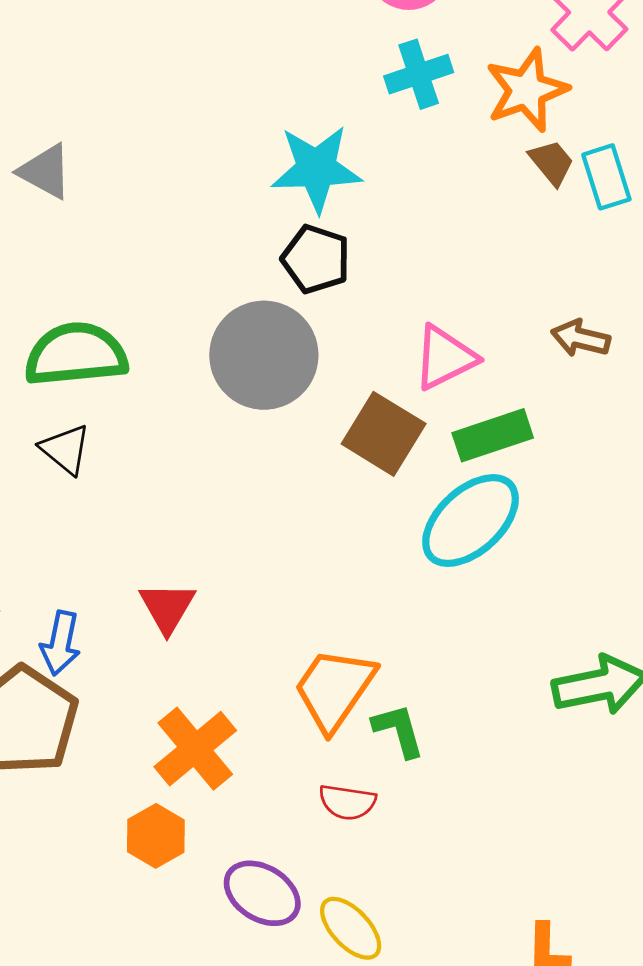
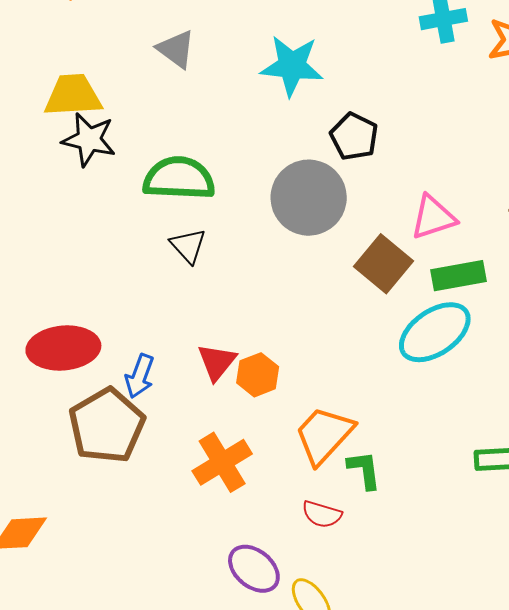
cyan star: (316, 169) -> (292, 66), moved
black triangle: (65, 449) -> (188, 246), moved
orange hexagon: (156, 836) -> (258, 375), moved

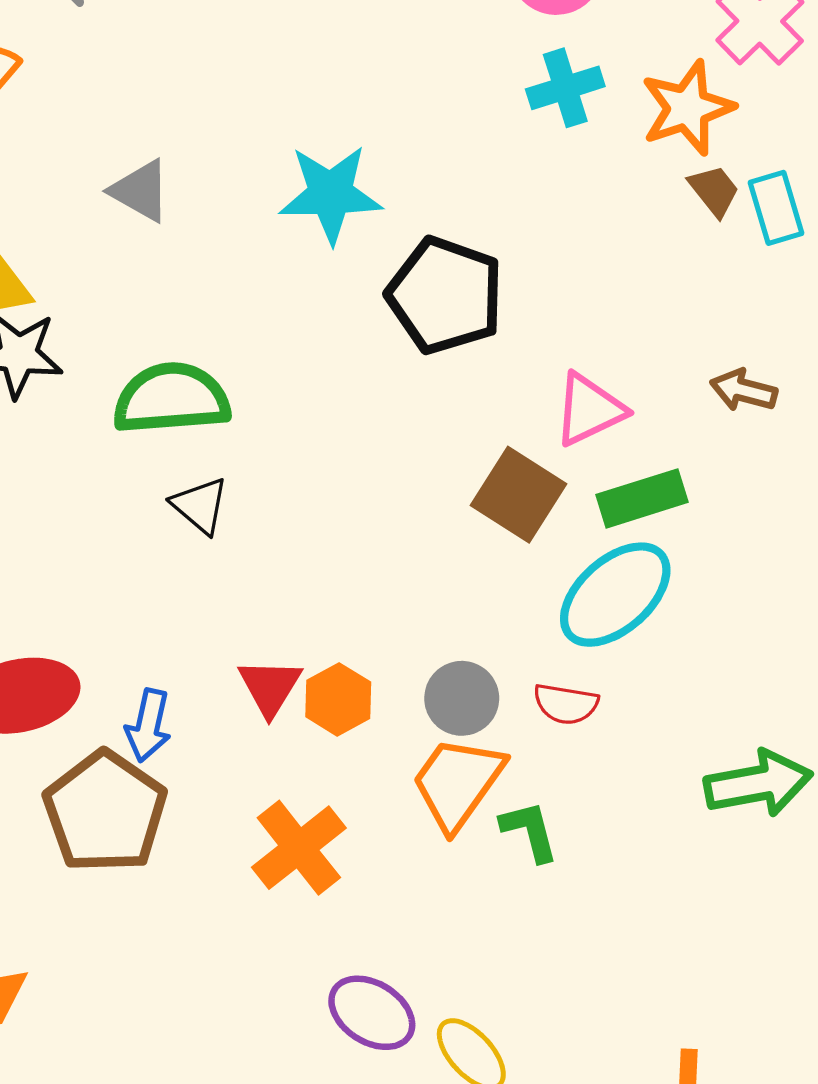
black pentagon: (354, 136) -> (445, 295), size x1.5
gray circle: (309, 198) -> (462, 698), moved, size x0.6
red semicircle: (322, 514) -> (566, 704), moved

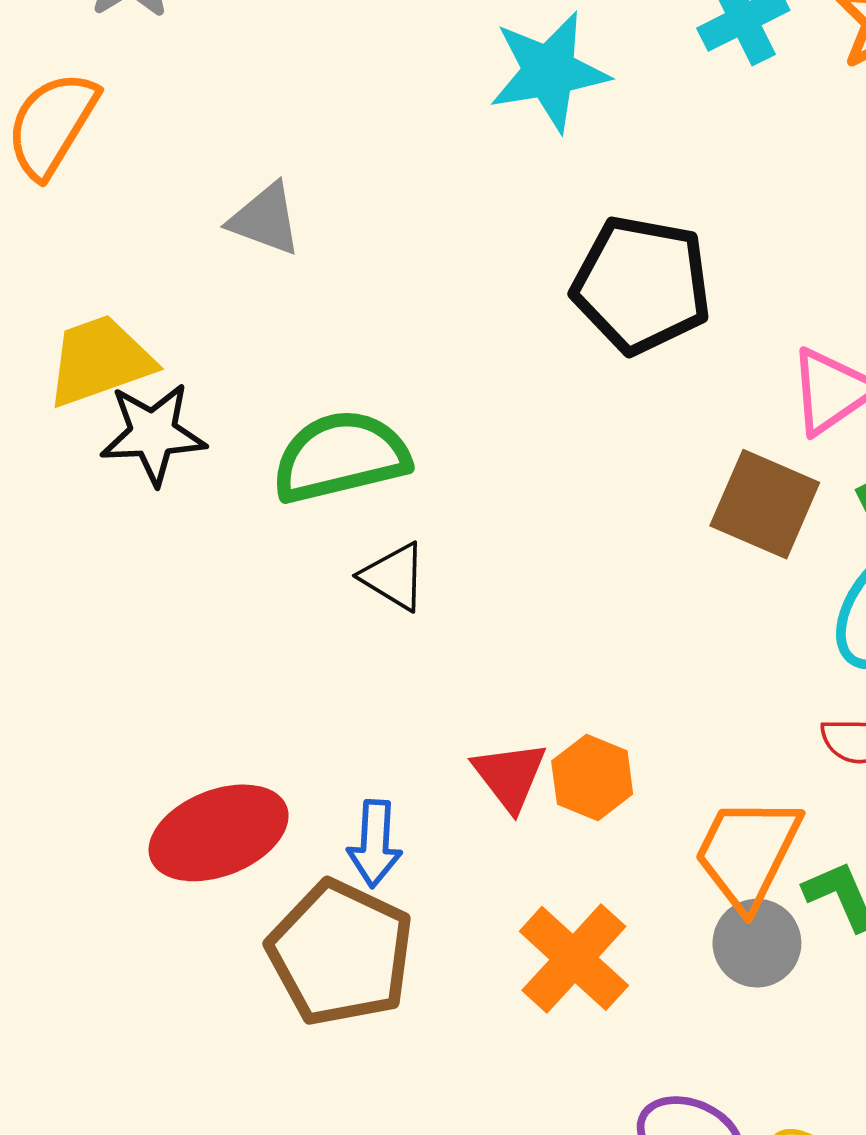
cyan star: (331, 194) -> (549, 72), moved
gray circle: (462, 698) -> (757, 943), moved

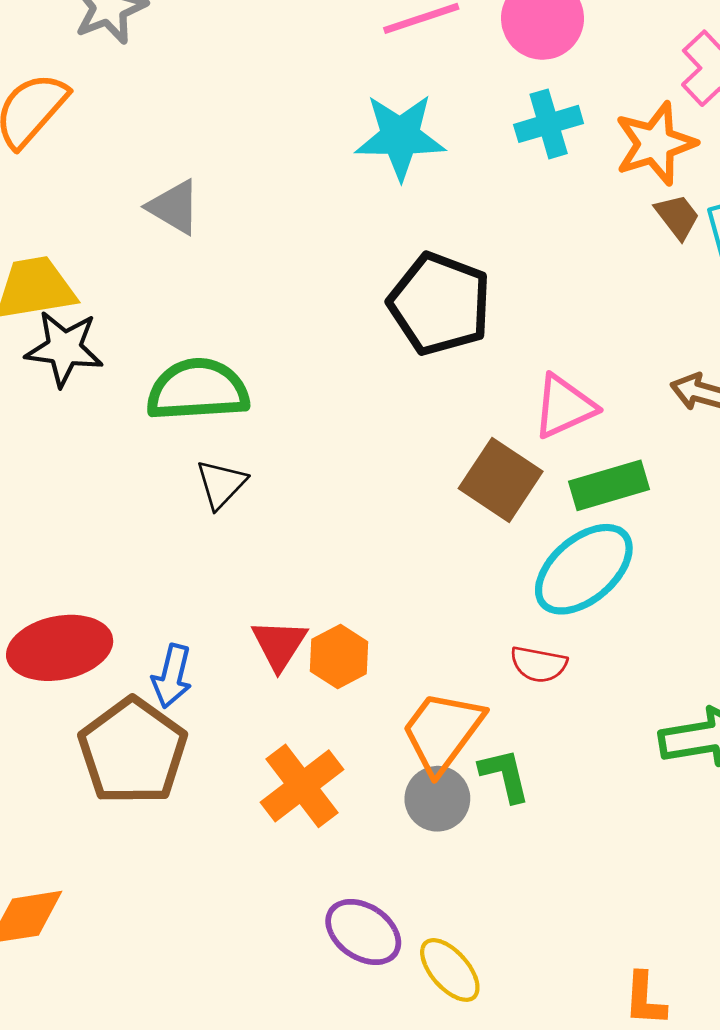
black triangle: (394, 577) -> (221, 484), turned 32

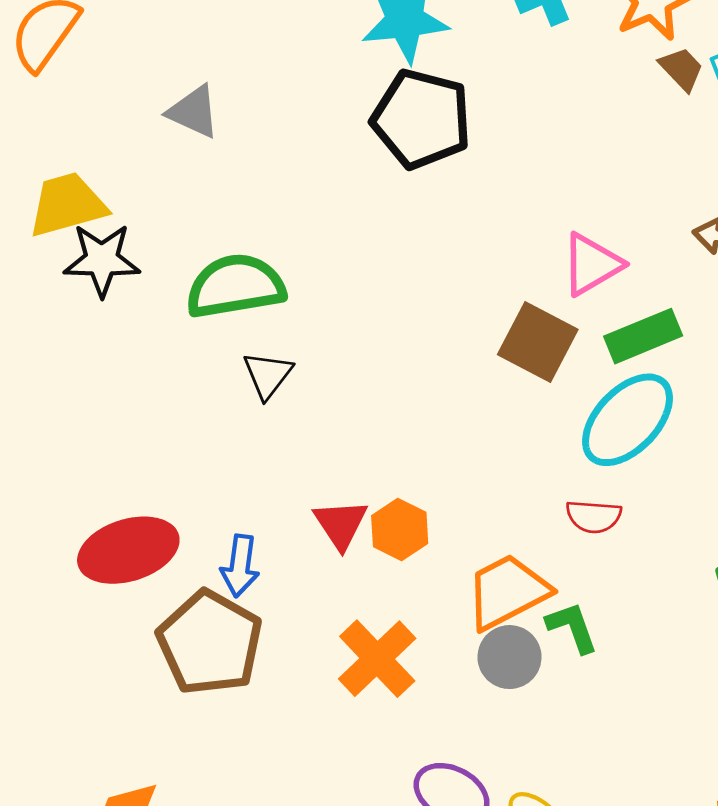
black pentagon: (440, 304) -> (421, 119), moved
orange trapezoid: (442, 732) -> (507, 592), turned 32

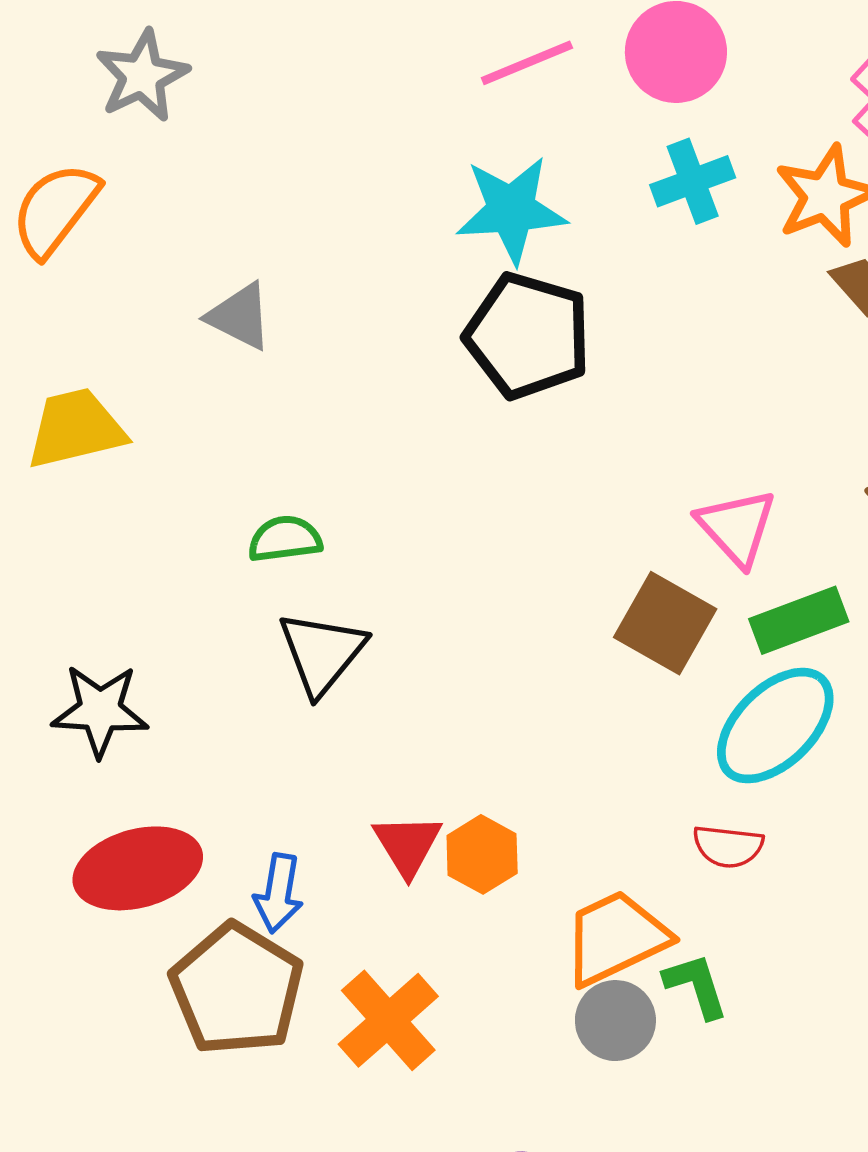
black star: (102, 260) -> (100, 710), moved
pink triangle: (592, 264) -> (737, 527), turned -44
green semicircle: (235, 286) -> (285, 539), size x0.6
black triangle: (268, 375) -> (322, 653), size x1.4
orange cross: (377, 659) -> (388, 1020), moved

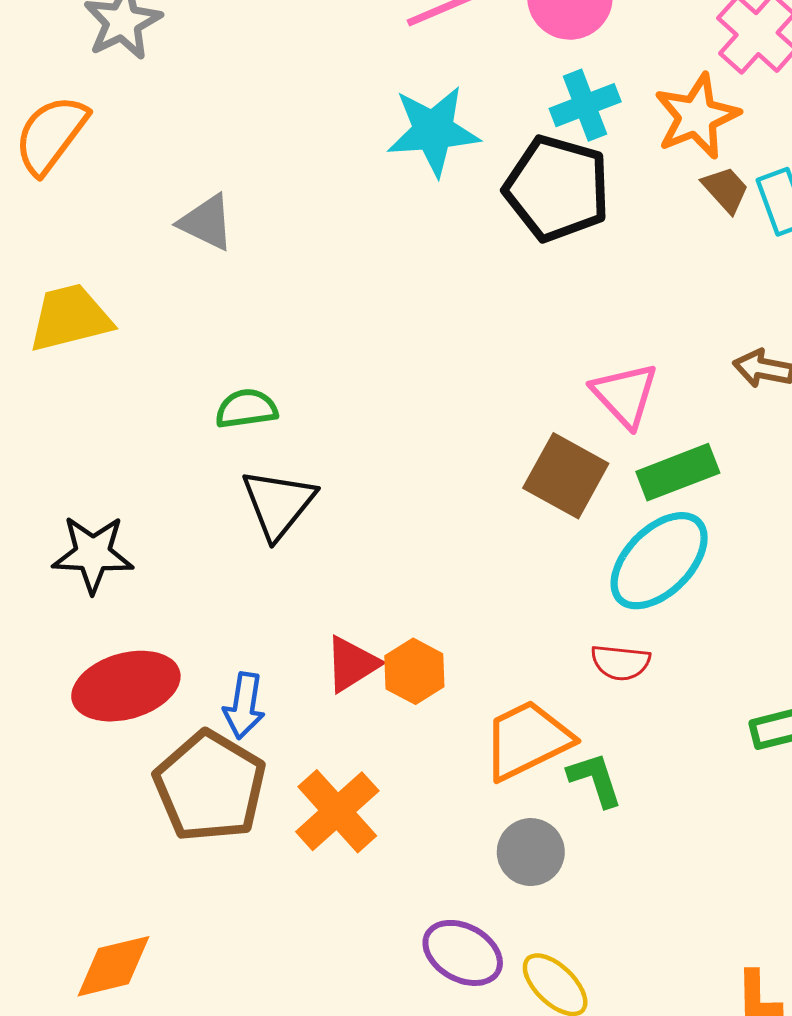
black pentagon: (528, 336) -> (557, 188), moved
red triangle: (408, 845) -> (352, 664), turned 30
gray circle: (615, 1021) -> (531, 852), moved

